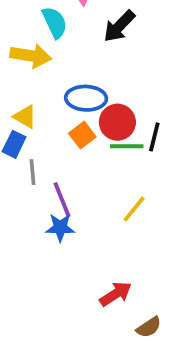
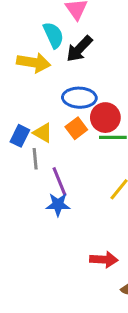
black arrow: (119, 26) -> (79, 49), moved
yellow triangle: (25, 117) -> (43, 133), moved
red arrow: (116, 294) -> (104, 260), turned 36

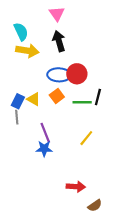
cyan semicircle: (53, 35) -> (21, 32), moved
black arrow: (79, 49) -> (59, 41), turned 120
red circle: (105, 118) -> (77, 74), moved
gray line: (35, 159) -> (17, 117), moved

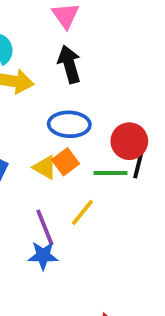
red circle: (77, 74) -> (129, 141), moved
yellow triangle: (34, 99) -> (45, 167), moved
yellow line: (86, 138) -> (82, 212), moved

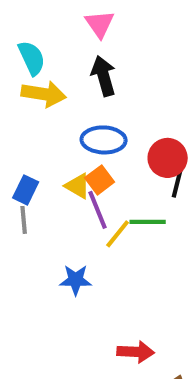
green line: (111, 173) -> (148, 222), moved
purple line: (45, 227) -> (98, 210), moved

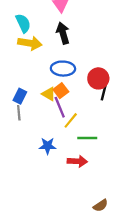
green line: (148, 222) -> (87, 138), moved
red arrow: (136, 352) -> (77, 161), moved

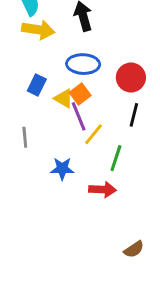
black line: (104, 92) -> (134, 115), moved
blue rectangle: (20, 96) -> (37, 85), moved
gray line: (19, 113) -> (25, 137), moved
green line: (87, 138) -> (116, 158), turned -72

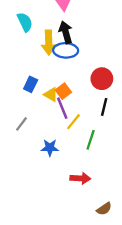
yellow arrow: (38, 30) -> (49, 42), moved, turned 80
blue ellipse: (83, 64) -> (66, 50), moved
gray line: (25, 137) -> (22, 124), turned 42
red arrow: (103, 190) -> (80, 178), moved

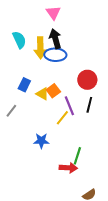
cyan semicircle: (25, 22) -> (19, 40), moved
purple line: (62, 108) -> (69, 106), moved
gray line: (22, 124) -> (11, 111), moved
green line: (91, 140) -> (77, 156), moved

